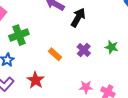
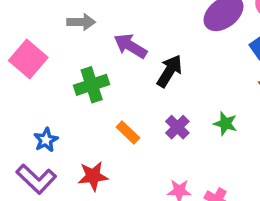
green cross: (19, 35) -> (92, 85), moved
red star: (35, 80) -> (93, 176), turned 30

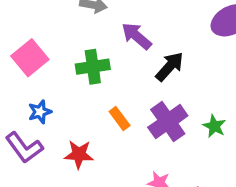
pink square: (28, 59) -> (30, 58), moved
purple cross: (177, 127) -> (168, 122), size x1.6

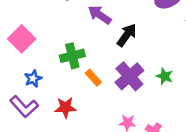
green cross: (93, 67) -> (72, 56), moved

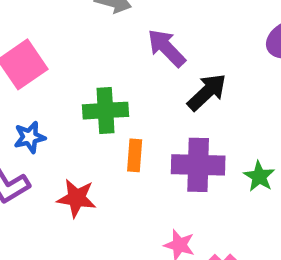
purple cross: (129, 76) -> (198, 165), turned 32
orange rectangle: (93, 78) -> (135, 155), turned 36

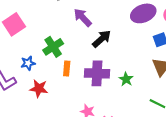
green cross: (105, 111) -> (53, 47), turned -30
blue star: (30, 137) -> (28, 63), moved

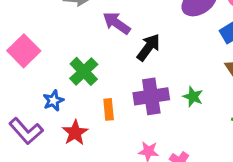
orange rectangle: (67, 68) -> (109, 109), moved
red star: (39, 88) -> (75, 133), turned -30

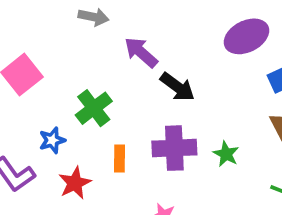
black arrow: (148, 47) -> (177, 87), turned 84

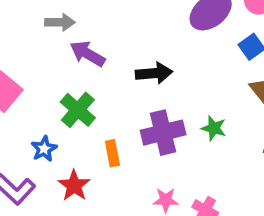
purple arrow: (141, 52) -> (88, 54), moved
black arrow: (177, 87) -> (154, 73), turned -30

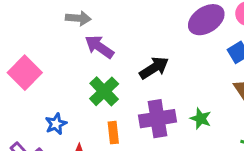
black arrow: (154, 73) -> (154, 68), turned -32
green cross: (78, 110) -> (104, 91), moved

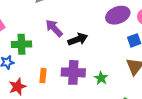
purple arrow: (99, 47) -> (54, 28), moved
green cross: (104, 91) -> (22, 44), moved, turned 30

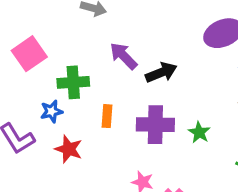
orange rectangle: (43, 76) -> (107, 116), moved
red star: (17, 87) -> (69, 149), turned -30

